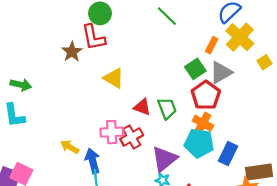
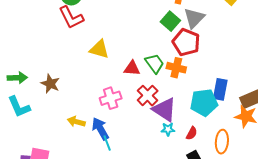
brown star: (72, 52) -> (50, 84), moved
orange cross: (203, 123) -> (176, 68), moved
red cross: (132, 137) -> (148, 96), moved
cyan pentagon: (199, 143) -> (204, 103), moved
purple triangle: (164, 159) -> (164, 110), turned -32

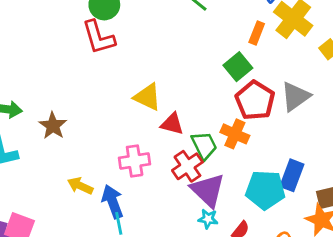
gray triangle: (194, 18) -> (295, 96), moved
yellow triangle: (99, 49) -> (147, 97), moved
green trapezoid: (155, 63) -> (204, 145), moved

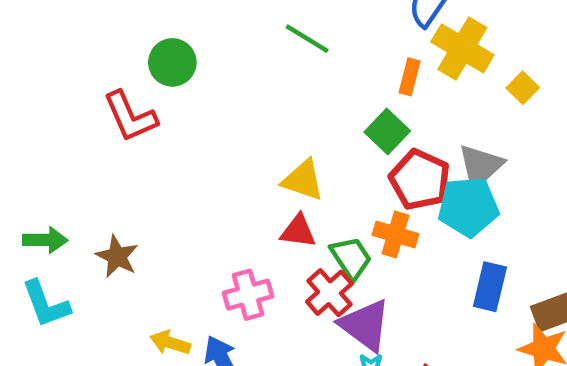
red L-shape: (98, 37) -> (130, 116), moved
yellow triangle: (147, 97) -> (303, 180), moved
cyan pentagon: (265, 190) -> (468, 207), moved

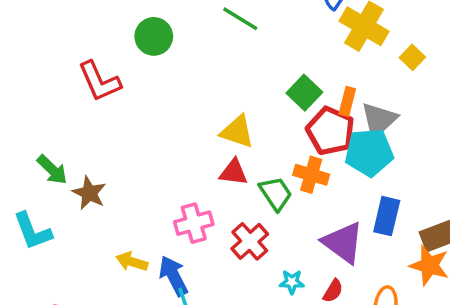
green circle: (172, 62) -> (154, 36), moved
orange rectangle: (409, 77) -> (347, 101), moved
green arrow: (45, 240) -> (52, 170), moved, turned 44
red cross: (329, 293) -> (250, 241), moved
purple triangle: (365, 325) -> (343, 243), moved

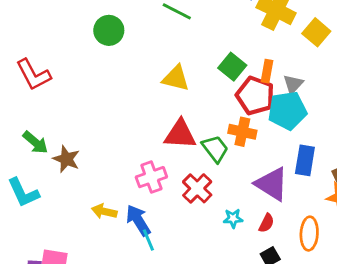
yellow square: (412, 57) -> (316, 32), size x1.4
red L-shape: (99, 81) -> (33, 75), moved
gray triangle: (379, 120) -> (293, 84), size x0.7
yellow triangle: (237, 132) -> (176, 78), moved
red triangle: (234, 172) -> (180, 134), size x1.4

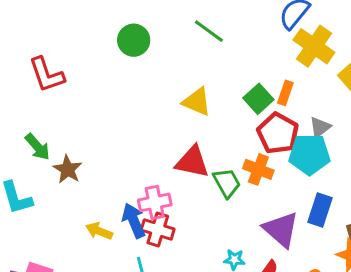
orange rectangle: (267, 71) -> (285, 93), moved
red cross: (197, 188) -> (158, 230), moved, turned -36
blue arrow: (138, 220) -> (134, 220), moved

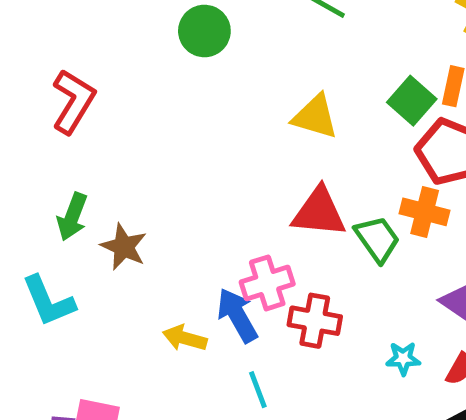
red L-shape: (47, 75) -> (73, 101), turned -123
green arrow: (38, 147) -> (72, 217), turned 68
red cross: (158, 230) -> (315, 321), moved

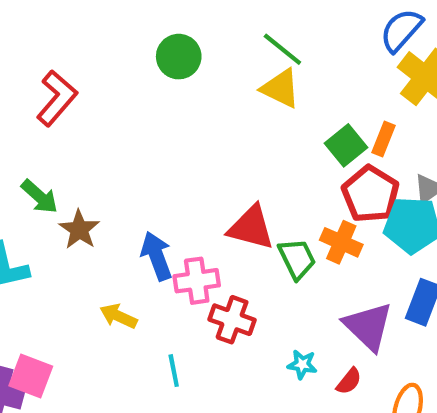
yellow triangle: (315, 117) -> (281, 88), moved
green arrow: (72, 217) -> (40, 197), turned -78
blue arrow: (237, 315) -> (157, 256), moved

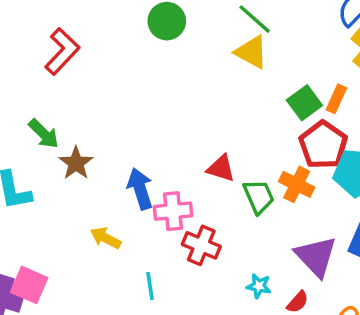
red triangle: (251, 228) -> (221, 168), size x0.7

